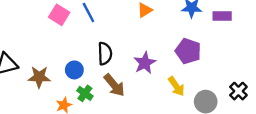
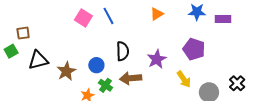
brown star: (39, 77) -> (66, 71), turned -30
brown arrow: (114, 85) -> (131, 78), turned 125

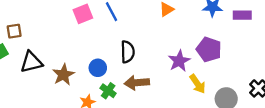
pink square: (83, 18) -> (83, 14), turned 36
purple star: (157, 59) -> (179, 61), moved

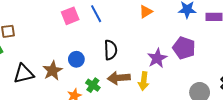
black triangle: (31, 62) -> (24, 74), moved
blue circle: (98, 68) -> (76, 59), moved
yellow arrow: (198, 84) -> (144, 81), moved, turned 42

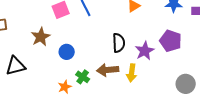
black semicircle: (111, 50) -> (119, 43), moved
brown star: (53, 71) -> (41, 37), moved

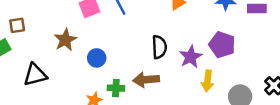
yellow arrow: (132, 73) -> (208, 81), moved
green cross: (83, 77) -> (116, 88), turned -32

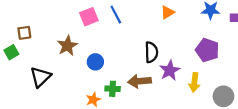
purple star: (191, 57) -> (170, 70), moved
black triangle: (35, 75) -> (40, 77), turned -30

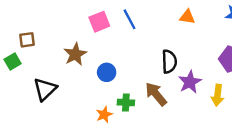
orange triangle: (167, 12) -> (187, 17), turned 40
brown arrow: (139, 81) -> (156, 94), turned 55

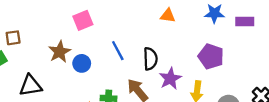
blue line: (129, 19) -> (118, 51), moved
blue circle: (107, 72) -> (82, 63), moved
black triangle: (45, 89) -> (30, 86), turned 35

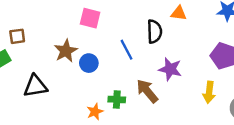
pink square: (83, 20) -> (90, 18), turned 36
black semicircle: (150, 59) -> (154, 31), moved
purple star: (170, 79) -> (170, 69), moved, turned -30

